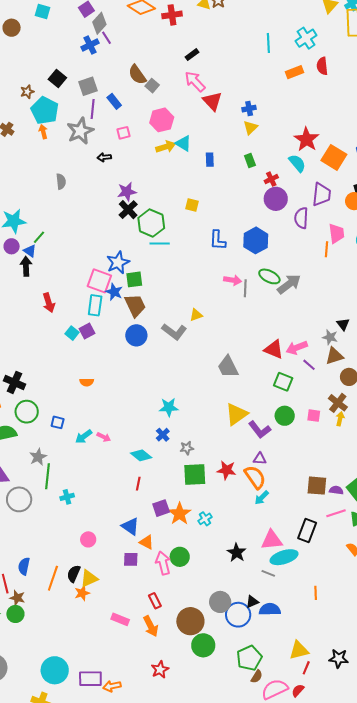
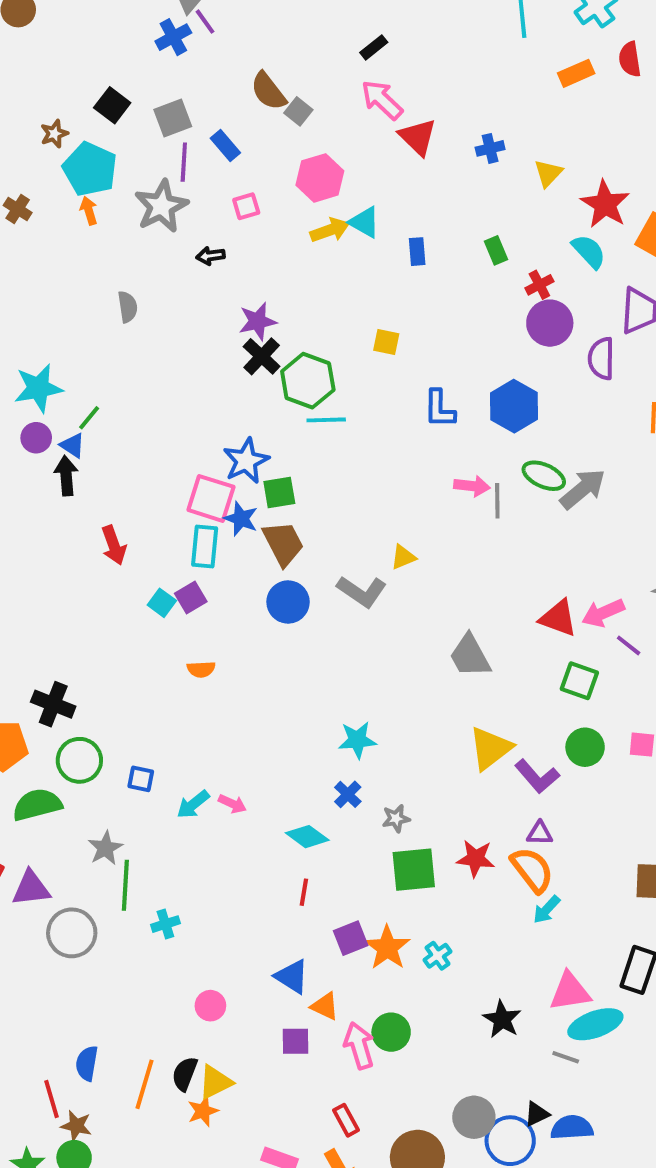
yellow triangle: (250, 127) -> (548, 173), moved
orange semicircle: (87, 382) -> (201, 669), moved

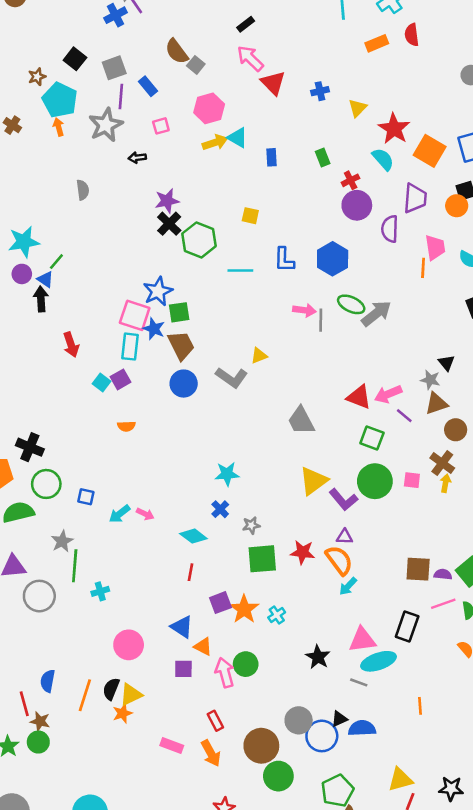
cyan line: (326, 420) -> (240, 270), moved
green circle: (585, 747) -> (375, 481), size x1.4
pink circle: (210, 1006) -> (129, 645), size x1.5

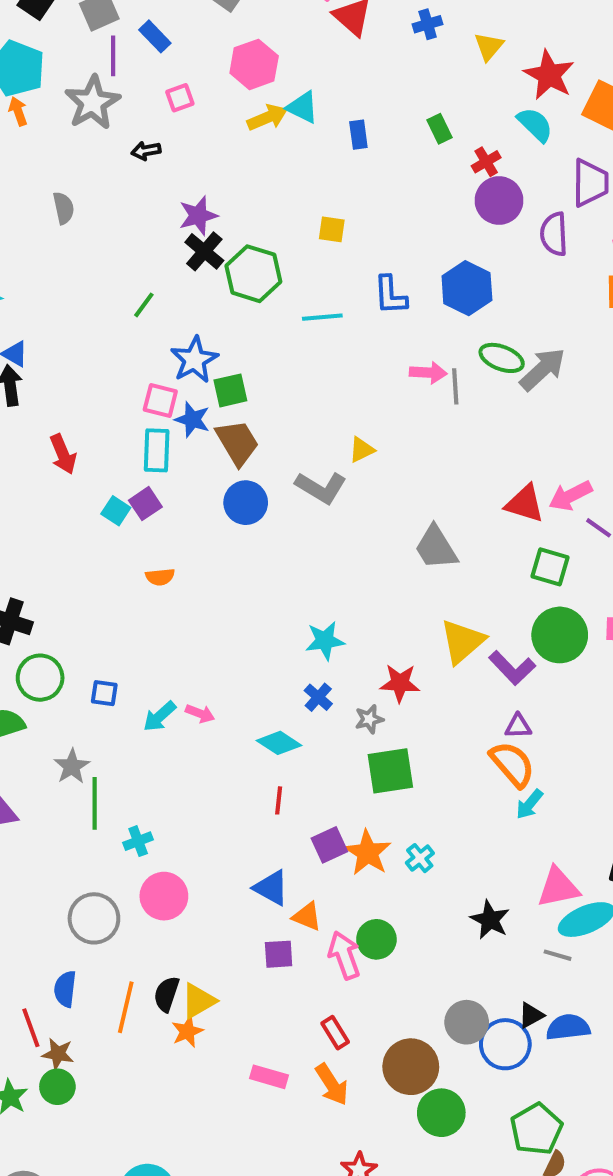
green line: (56, 262) -> (144, 305), moved
pink square: (135, 315) -> (160, 400), size x0.7
red star: (303, 552) -> (400, 683), moved
gray circle: (39, 596) -> (94, 918), moved
pink circle: (129, 645) -> (164, 896), moved

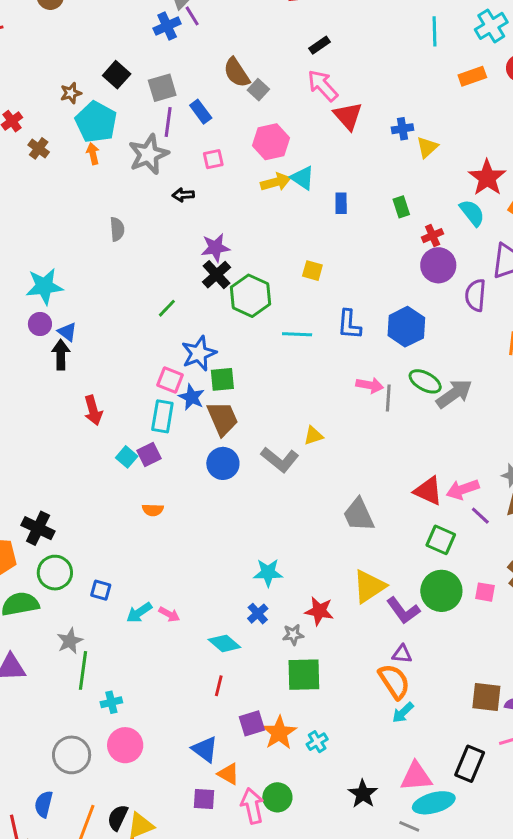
yellow triangle: (489, 46) -> (427, 147), moved

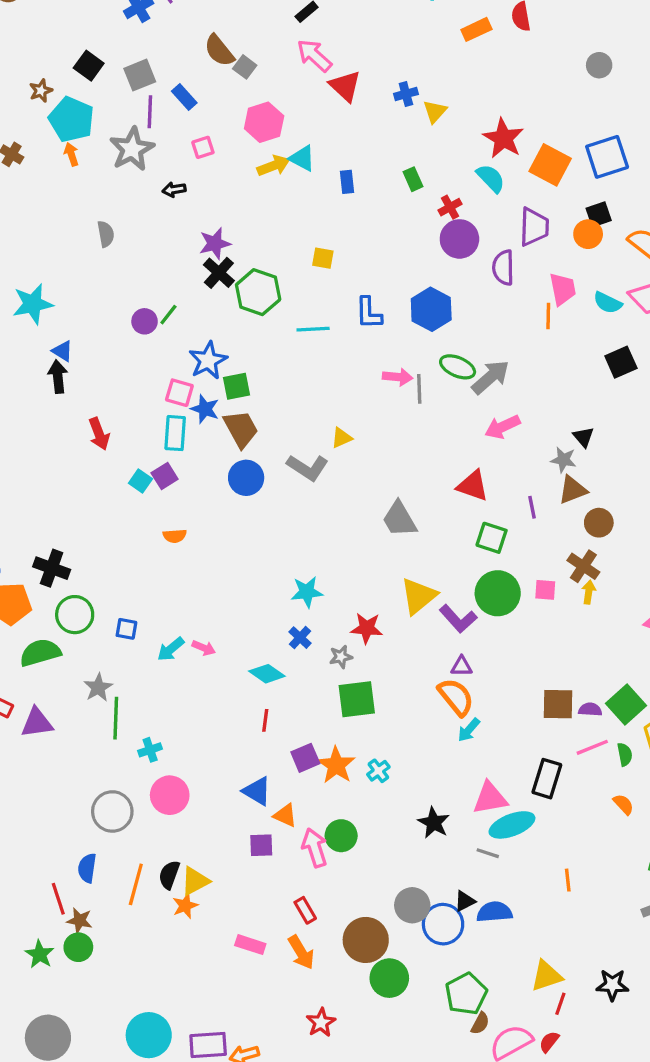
purple circle: (40, 324) -> (145, 321), moved
pink arrow: (463, 489) -> (502, 427), moved
purple line: (480, 516) -> (532, 507), turned 42

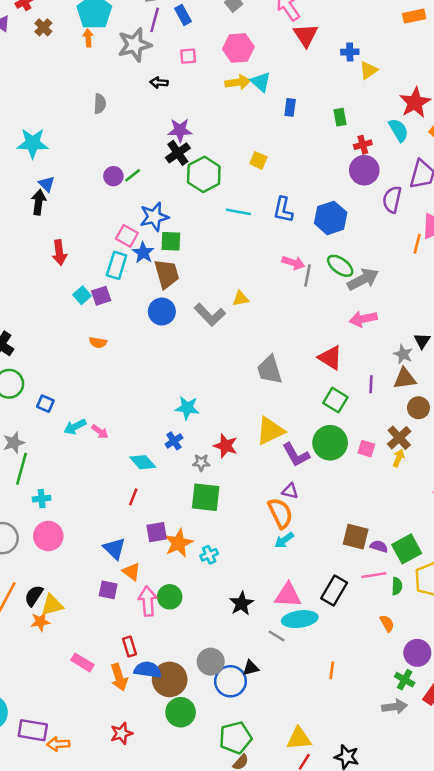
blue semicircle: (494, 912) -> (148, 670), moved

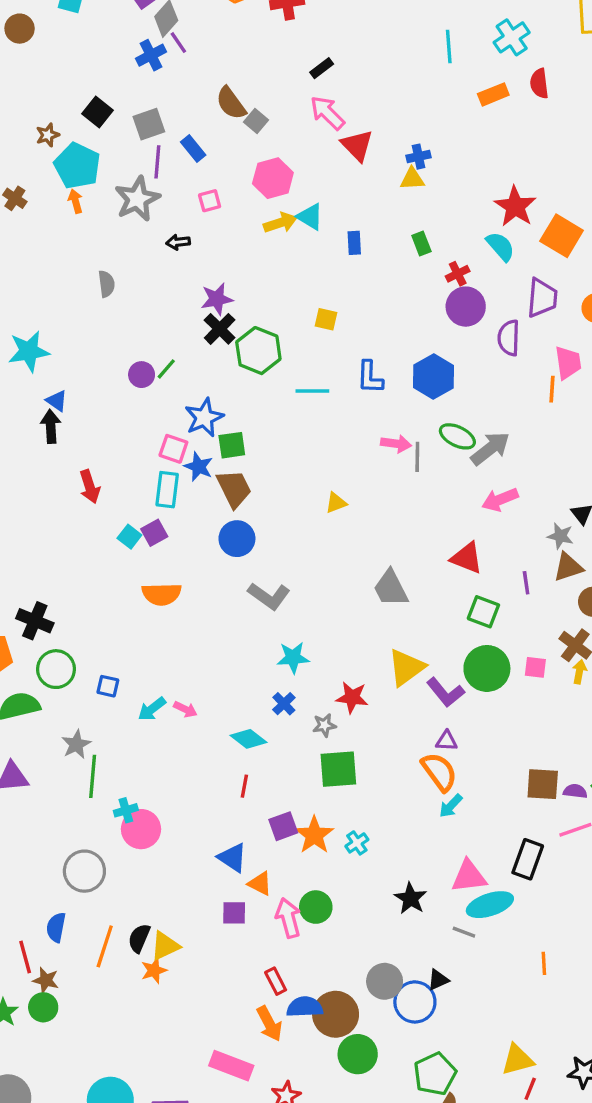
yellow triangle: (368, 70) -> (412, 179), moved, turned 42
gray L-shape: (210, 315) -> (269, 596), moved
orange semicircle: (98, 342) -> (162, 594), size x1.6
pink circle: (48, 536) -> (141, 829), moved
pink rectangle: (82, 662) -> (231, 1066), moved, size x1.4

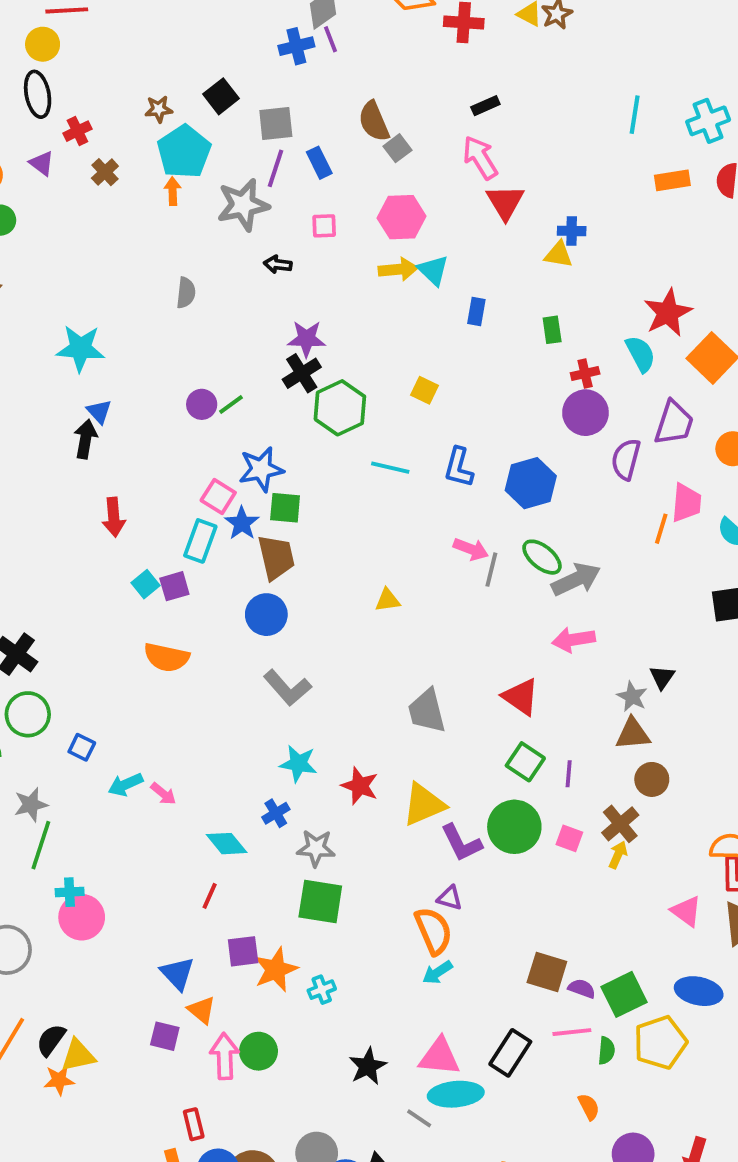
purple line: (526, 583) -> (569, 774), moved
red star: (352, 697) -> (360, 786), moved
gray star: (324, 725) -> (316, 848), size x1.4

